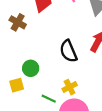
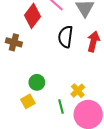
black semicircle: (68, 51) -> (66, 37), moved, turned 45
green line: (49, 99) -> (61, 106), turned 64

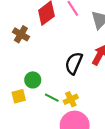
black semicircle: (66, 37) -> (74, 63), moved
green line: (61, 106) -> (52, 98), moved, turned -64

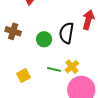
brown cross: (21, 34) -> (13, 31), moved
green circle: (33, 80) -> (44, 39), moved

